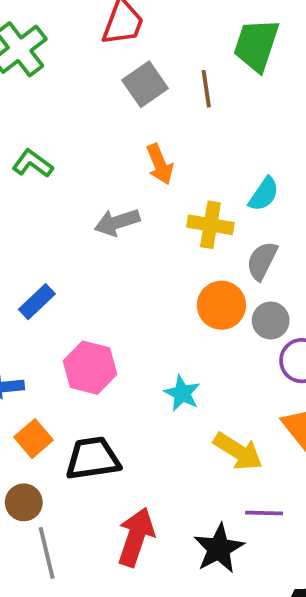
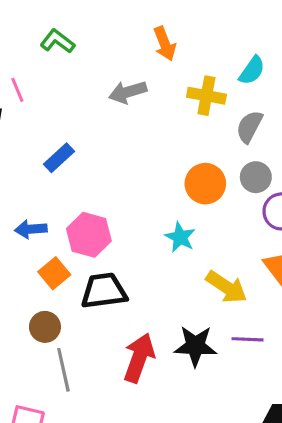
orange circle: (221, 305) -> (205, 184), moved
pink hexagon: (90, 368) -> (89, 235), moved
black star: (219, 548) -> (195, 346), moved, turned 30

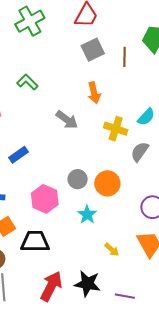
gray arrow: (128, 92) -> (67, 120), turned -135
gray circle: (256, 177) -> (78, 179), moved
pink hexagon: (89, 235) -> (45, 199), moved
yellow arrow: (226, 287) -> (112, 250), size x0.6
purple line: (247, 339) -> (125, 296), moved

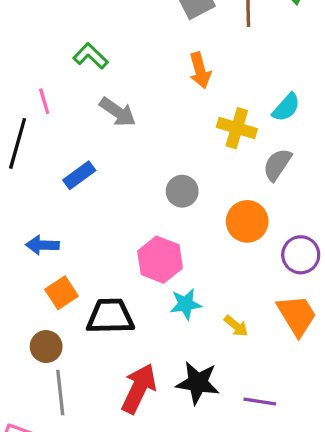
gray arrow: (67, 120) -> (118, 112), moved
gray circle: (78, 179) -> (182, 191), moved
orange circle: (107, 183) -> (247, 221), moved
pink hexagon: (45, 199) -> (160, 260), moved
cyan star: (87, 215) -> (186, 304), moved, turned 30

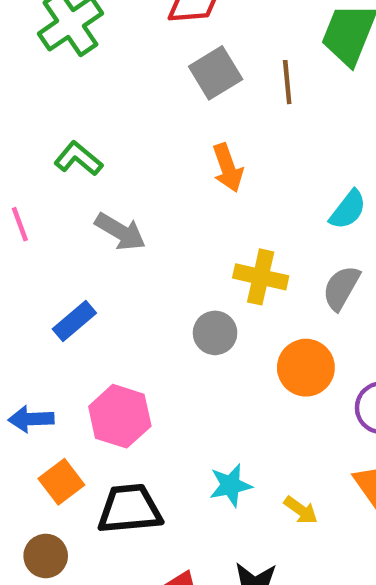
yellow cross: (237, 128) -> (261, 277), moved
pink hexagon: (160, 260) -> (120, 416), moved

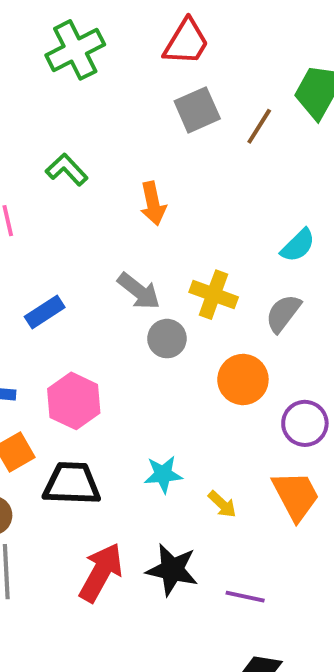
brown line: (287, 82) -> (259, 126), turned 30
orange arrow: (228, 168) -> (153, 203), moved
gray arrow: (120, 232) -> (139, 291), moved

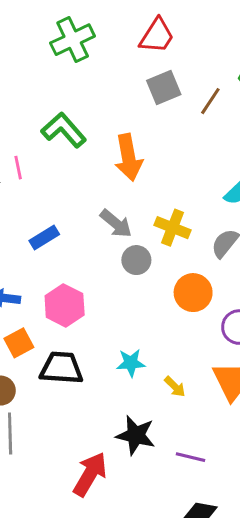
green L-shape: (67, 170) -> (64, 130), size x1.4
orange arrow: (153, 203) -> (128, 157), size x1.4
red arrow: (101, 572) -> (90, 474), moved

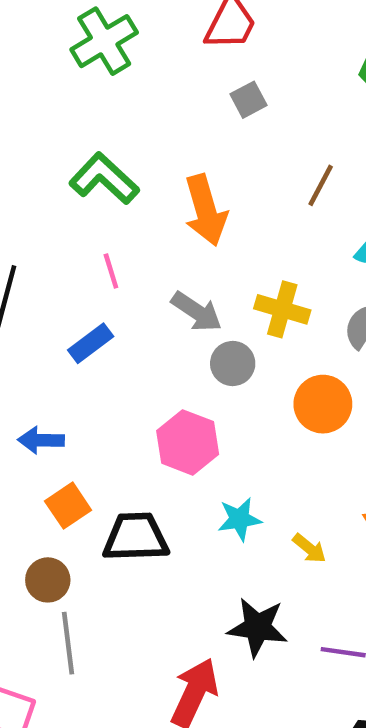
gray square: (164, 87) -> (248, 100), size x0.7
brown line: (210, 101) -> (321, 185), moved
pink line: (18, 168) -> (111, 271), moved
pink hexagon: (65, 305) -> (188, 442), moved

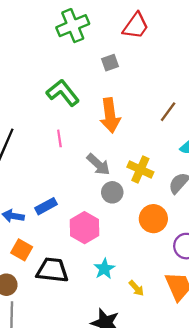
gray square: (248, 100) -> (110, 63), moved
blue rectangle: (91, 343) -> (46, 206), moved
orange square: (68, 506) -> (22, 250), turned -35
cyan star: (239, 519) -> (104, 269), turned -30

